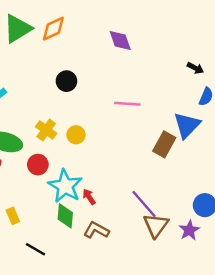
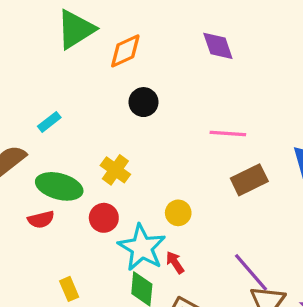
orange diamond: (53, 29) -> (125, 51), moved
yellow circle: (76, 135) -> (178, 213), moved
brown rectangle: (164, 144) -> (249, 180), moved, turned 35

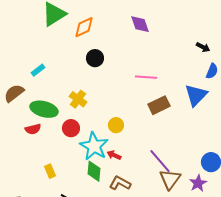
red arrow: (175, 262) -> (114, 155), turned -32

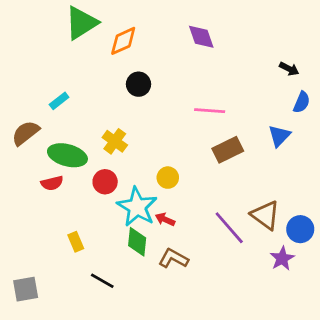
blue triangle: (196, 95) -> (279, 136), size x0.7
brown triangle: (170, 179) -> (265, 215), moved, turned -30

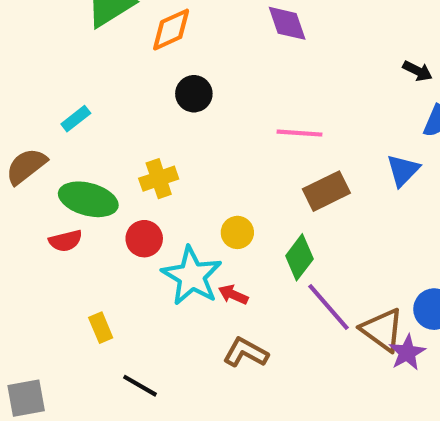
yellow cross: (115, 141) -> (159, 179), turned 35
brown triangle: (265, 215) -> (382, 330), moved
green diamond: (137, 242) -> (299, 257), moved, turned 32

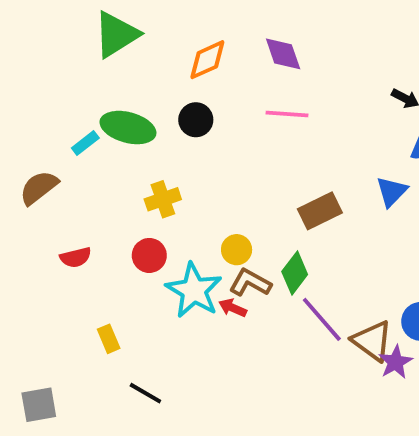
orange diamond: (171, 30) -> (207, 60), moved
pink line: (299, 133) -> (287, 114), moved
green ellipse: (88, 199) -> (128, 128), moved
brown L-shape: (246, 353) -> (250, 283), moved

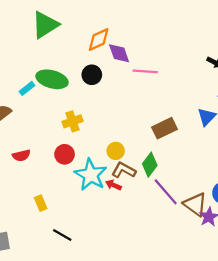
purple diamond: (283, 54) -> (119, 53), moved

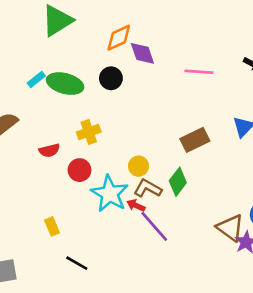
pink line: (145, 71) -> (199, 72), moved
cyan rectangle: (27, 88) -> (36, 80), moved
red semicircle: (21, 155) -> (49, 150), moved
purple line: (166, 192) -> (154, 226), moved

